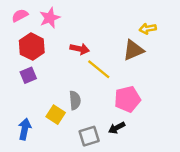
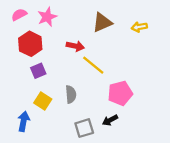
brown triangle: (133, 50) -> (102, 22), moved
purple square: (28, 75) -> (38, 71), moved
yellow square: (56, 115) -> (43, 101), moved

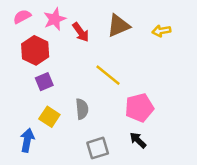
red arrow: (75, 46) -> (81, 32), moved, turned 42
black arrow: (110, 120) -> (138, 140), moved, turned 72

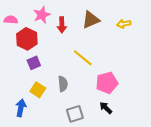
pink semicircle: (22, 17) -> (11, 20), moved, turned 32
red arrow: (81, 32) -> (62, 25), turned 35

